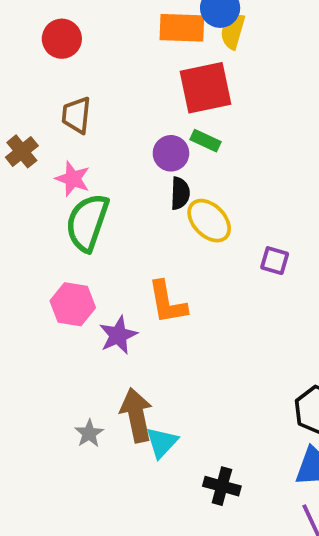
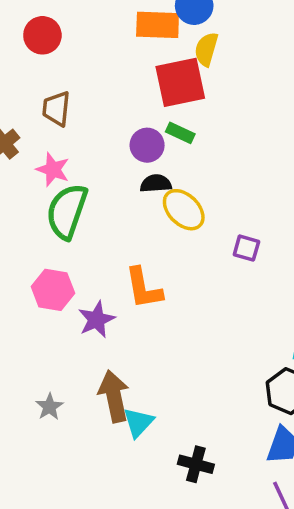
yellow semicircle: (233, 31) -> (206, 49), moved
black semicircle: (180, 193) -> (156, 184), turned -96
gray star: (89, 433) -> (49, 407), moved

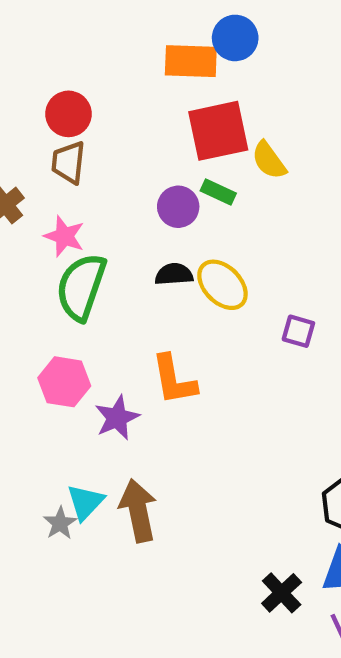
red circle: (42, 35) -> (68, 114), moved
yellow semicircle: (206, 49) -> (269, 160), moved, turned -52
black semicircle: (156, 184) -> (174, 274), moved
cyan triangle: (138, 422) -> (85, 502), moved
black cross: (196, 464) -> (282, 593), moved, turned 32

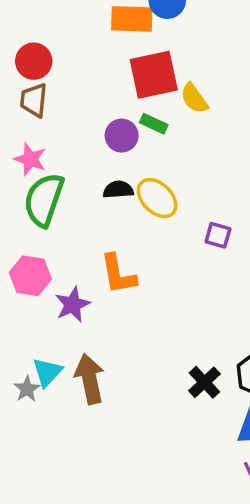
black cross: (282, 593) -> (204, 382), moved

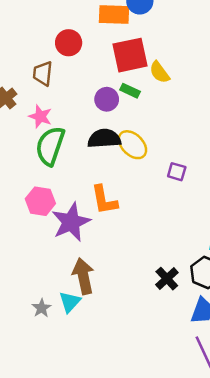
red circle: (34, 61) -> (69, 43), moved
black semicircle: (118, 190) -> (104, 139), size x1.5
purple star: (73, 305) -> (71, 222), size x1.5
cyan triangle: (47, 372) -> (70, 302), moved
gray star: (27, 389) -> (42, 308), moved

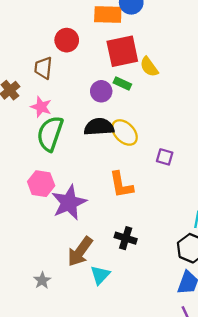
orange L-shape: (104, 200) -> (121, 185), moved
brown arrow: (83, 276) -> (80, 252), turned -132
black cross: (167, 279) -> (126, 238), moved, turned -30
cyan triangle: (70, 302) -> (100, 275), moved

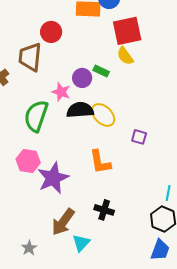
red square: (122, 51) -> (127, 31), moved
brown trapezoid: (43, 68) -> (30, 57), size x1.4
pink star: (41, 107) -> (61, 92), moved

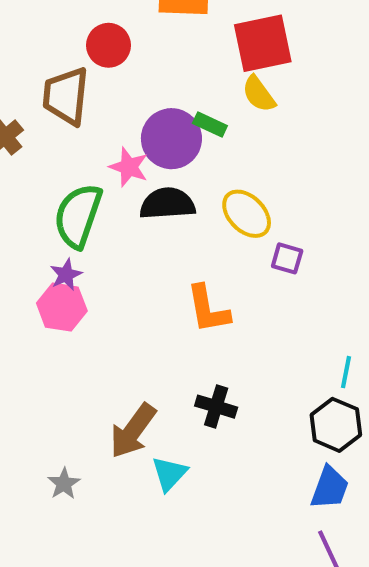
purple circle: (82, 78) -> (171, 139), size x1.5
yellow ellipse: (103, 115) -> (247, 214), moved
purple star: (53, 178) -> (66, 275), moved, size x0.5

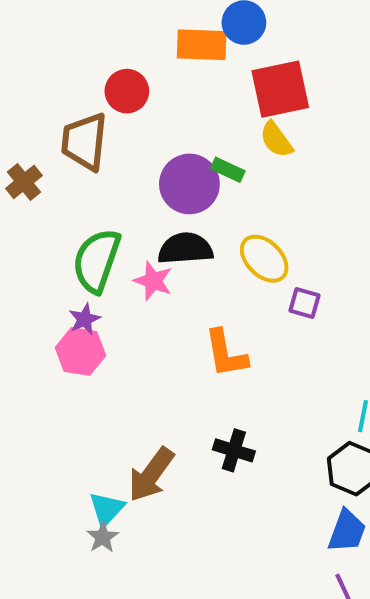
pink star: (129, 167) -> (153, 281), moved
cyan triangle: (169, 474) -> (107, 509), moved
gray star: (64, 484) -> (103, 537), moved

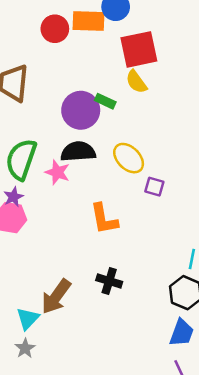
red circle: (127, 91) -> (55, 29), moved
gray star: (103, 537) -> (25, 348), moved

